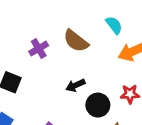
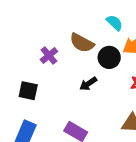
black circle: (98, 105) -> (109, 57), moved

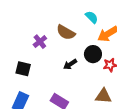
black circle: (109, 57) -> (93, 54), moved

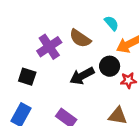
purple cross: (40, 42) -> (49, 47), size x1.5
black arrow: (70, 64) -> (82, 76), size x1.5

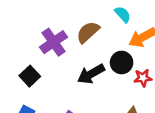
brown semicircle: (80, 38) -> (88, 32), turned 105
black square: (27, 77) -> (30, 76), turned 30

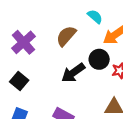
purple cross: (54, 42) -> (23, 42), moved

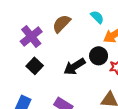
brown semicircle: (66, 36) -> (62, 24), moved
black square: (19, 81) -> (35, 66), moved

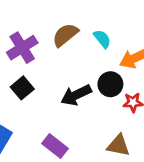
cyan semicircle: (97, 17) -> (102, 39), moved

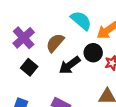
brown semicircle: (65, 35) -> (55, 43), moved
cyan semicircle: (102, 39) -> (81, 21), size x1.5

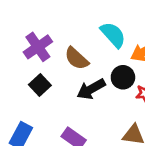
brown semicircle: (55, 43) -> (77, 58), turned -96

